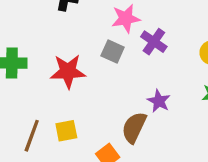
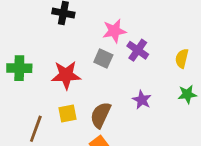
brown semicircle: (134, 127) -> (101, 115), moved
yellow square: (66, 131) -> (67, 114), moved

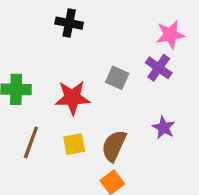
pink star: (114, 31) -> (170, 35), moved
brown line: (36, 129) -> (31, 142), moved

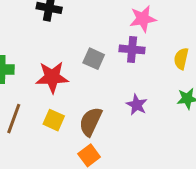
purple cross: (159, 68) -> (132, 49), turned -30
yellow square: (74, 144) -> (54, 120), turned 35

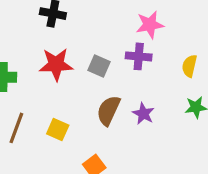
red star: (52, 77) -> (56, 64), moved
brown semicircle: (91, 122) -> (108, 110), moved

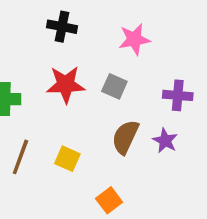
pink star: (150, 25) -> (134, 39), moved
purple cross: (139, 56) -> (178, 95), moved

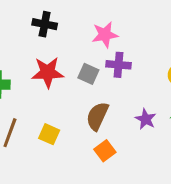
purple cross: (178, 95) -> (118, 65), moved
purple star: (165, 141) -> (146, 119), moved
orange square: (109, 200) -> (105, 151), moved

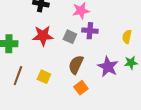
purple star: (146, 119) -> (108, 67), size x1.5

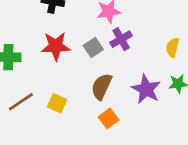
purple cross: (90, 31) -> (121, 39), turned -35
gray square: (70, 37) -> (93, 47), turned 32
brown line: (18, 76) -> (21, 102), turned 36

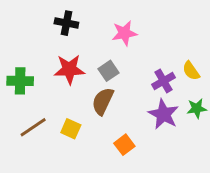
purple cross: (121, 39) -> (163, 81), moved
yellow semicircle: (173, 47) -> (191, 71), turned -48
brown semicircle: (102, 86) -> (103, 101), moved

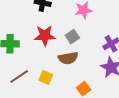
brown semicircle: (103, 101) -> (68, 58), turned -126

